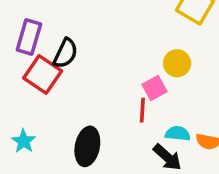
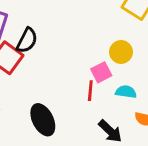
cyan semicircle: (178, 134) -> (126, 92), moved
black ellipse: (87, 146) -> (43, 120), turned -40

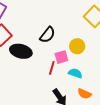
black semicircle: (27, 40) -> (47, 35), moved
black ellipse: (43, 120) -> (21, 51), moved, turned -60

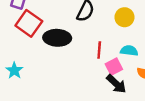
pink square: (61, 57) -> (114, 67), moved

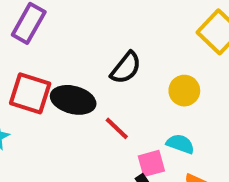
red square: (29, 23) -> (30, 93), moved, turned -30
red line: (99, 50) -> (117, 128), moved, turned -63

